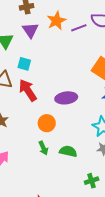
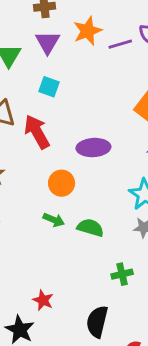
cyan square: (24, 64) -> (49, 87), moved
green arrow: (43, 148) -> (54, 220), turned -48

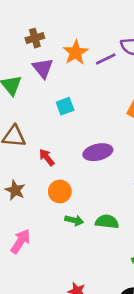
cyan square: (49, 87) -> (65, 106), moved, turned -30
red arrow: (37, 132) -> (47, 157), moved, size x0.6
orange circle: (62, 183) -> (60, 191), moved

